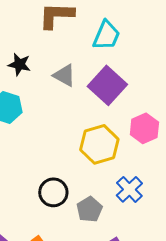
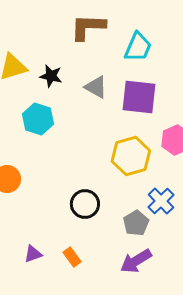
purple square: (107, 85) -> (139, 97), turned -36
gray pentagon: (89, 209) -> (136, 223), moved

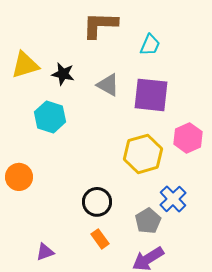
cyan trapezoid: (138, 47) -> (150, 45), size x0.7
orange rectangle: (72, 257) -> (100, 239), moved

